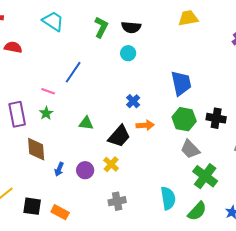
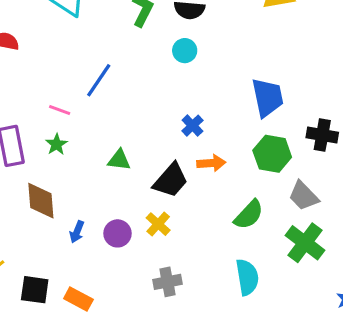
black cross: (216, 118) -> (322, 135), moved
gray trapezoid: (190, 149) -> (303, 196), moved
green semicircle: (197, 211) -> (249, 215), moved

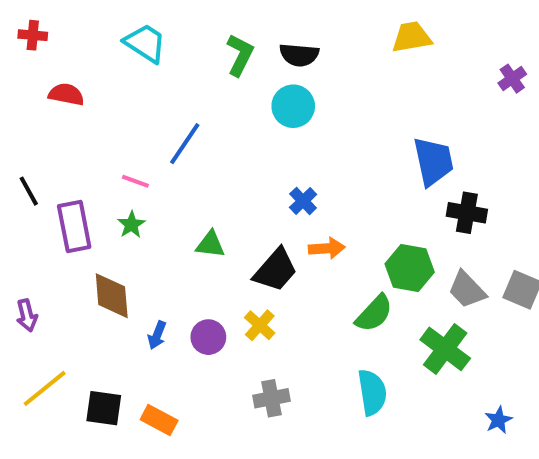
cyan circle: (185, 51) -> (293, 106), size x1.4
blue trapezoid: (268, 97) -> (433, 161), moved
green hexagon: (272, 154) -> (410, 268), moved
gray trapezoid: (303, 196) -> (467, 290), moved

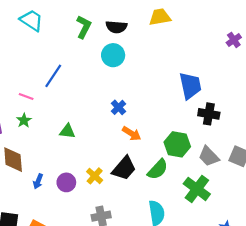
yellow trapezoid: (412, 37) -> (160, 17), moved
orange arrow: (327, 248) -> (132, 133), turned 36
black trapezoid: (275, 270) -> (124, 168), moved

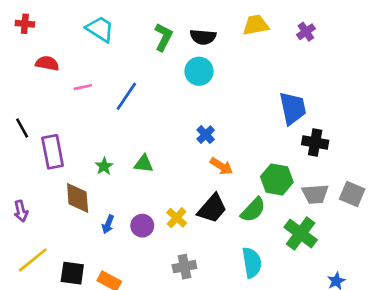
purple cross: (234, 40) -> (306, 32), moved
pink line: (26, 97) -> (83, 87), moved, turned -32
green star: (24, 120) -> (104, 166), moved
gray trapezoid: (209, 156) -> (315, 194), turned -50

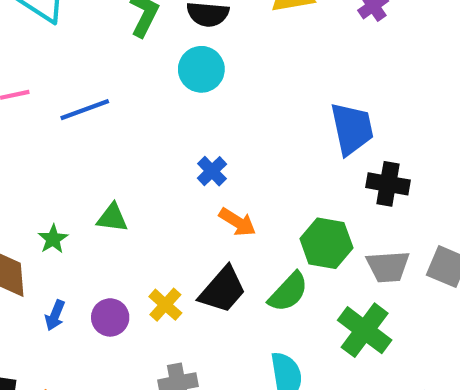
blue line: (126, 96) -> (85, 110), turned 36
green star: (104, 166) -> (53, 239), moved

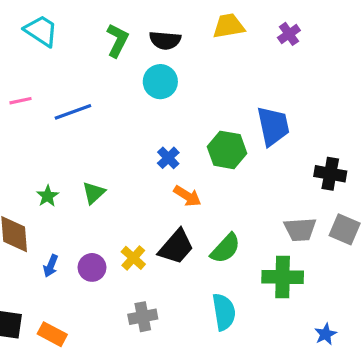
black cross: (388, 184) -> (330, 174), moved
green triangle: (112, 218) -> (94, 193), turned -50
green star: (53, 239) -> (48, 196), moved
green hexagon: (326, 243) -> (227, 150), moved
green cross: (365, 330) -> (283, 277), turned -36

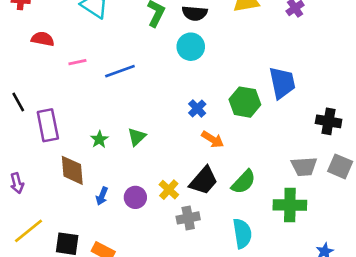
gray cross: (143, 317) -> (188, 218), moved

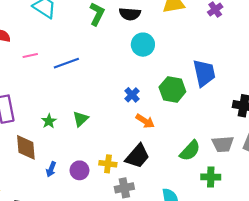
cyan circle: (191, 47) -> (143, 45), moved
green semicircle: (244, 182) -> (190, 151), moved
yellow cross: (169, 190) -> (108, 164), turned -35
green cross: (290, 205) -> (211, 177), size x0.7

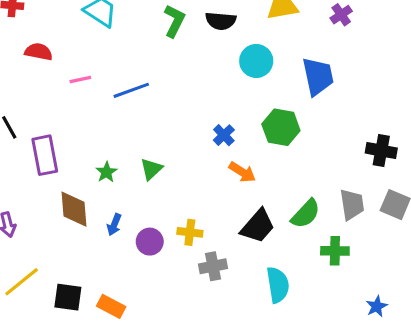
cyan circle: (143, 45) -> (256, 61), moved
blue trapezoid: (204, 73) -> (318, 76), moved
gray trapezoid: (223, 144) -> (352, 205), turned -95
black trapezoid: (137, 156) -> (258, 226), moved
blue arrow: (51, 169) -> (114, 225), moved

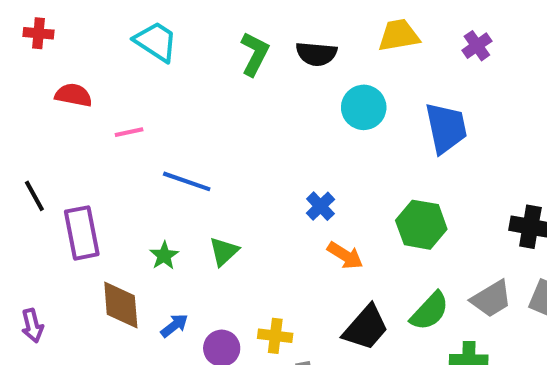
blue line: (131, 90) -> (187, 181), moved, turned 39
green hexagon: (281, 127) -> (421, 225), moved
gray trapezoid: (352, 205) -> (491, 299), turned 68
blue arrow: (114, 225) -> (174, 326), turned -150

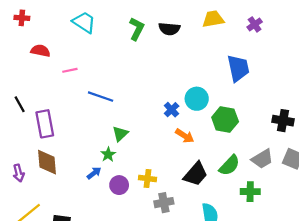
cyan circle: (364, 107) -> (197, 99), moved
green star: (164, 256) -> (108, 154), moved
brown diamond: (121, 305) -> (47, 162), moved

